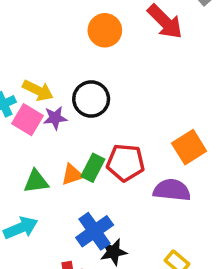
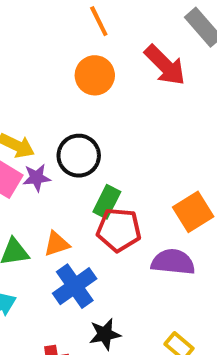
green rectangle: (93, 168) -> (107, 202), moved
blue cross: (95, 231) -> (75, 286), moved

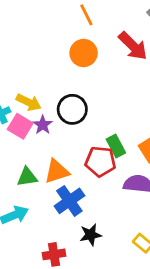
purple star: (37, 178) -> (43, 125), turned -30
green rectangle: (107, 202) -> (116, 146), moved, turned -55
orange triangle: (57, 244) -> (57, 171), size x1.4

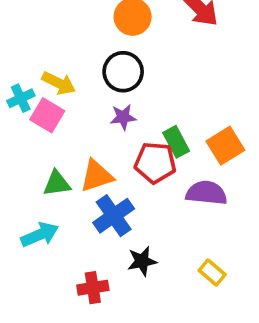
black circle: (72, 109) -> (123, 72), moved
purple star: (43, 125) -> (123, 117), moved, turned 30

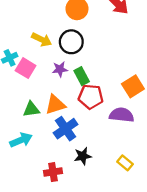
yellow arrow: (59, 83) -> (42, 40), moved
purple star: (123, 117) -> (60, 69), moved
green rectangle: (176, 142) -> (82, 76), moved

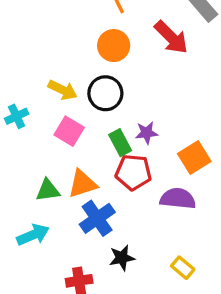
pink square: (26, 68) -> (69, 131), moved
purple star: (60, 69) -> (147, 133), moved

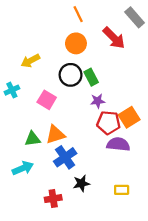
yellow arrow: (63, 90) -> (30, 61), moved, turned 126
green rectangle: (120, 143) -> (91, 77), moved
red pentagon: (133, 172) -> (109, 123), moved
yellow rectangle: (183, 268) -> (122, 190), turned -40

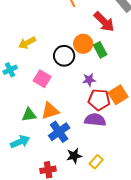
orange circle: (76, 43) -> (83, 44), moved
green rectangle: (91, 77) -> (100, 50), moved
purple semicircle: (118, 144) -> (95, 120), moved
yellow rectangle: (122, 190) -> (96, 162), moved, turned -48

